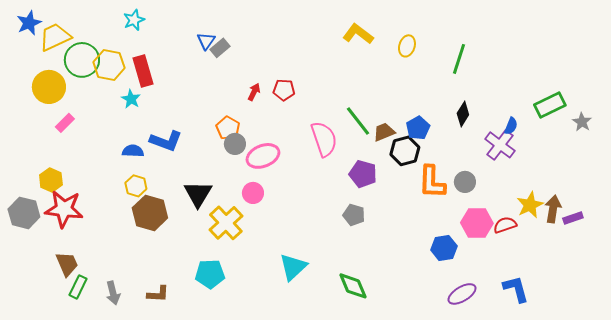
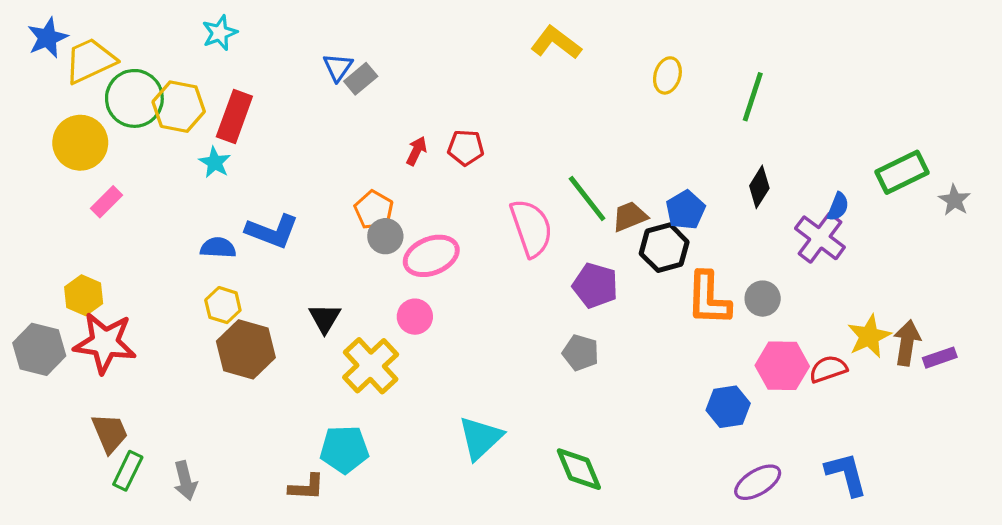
yellow L-shape: (358, 34) -> (556, 43), moved
red rectangle: (143, 71) -> (234, 116), turned 36
black triangle: (198, 194) -> (325, 318), size x0.7
brown L-shape: (158, 294) -> (307, 487), moved

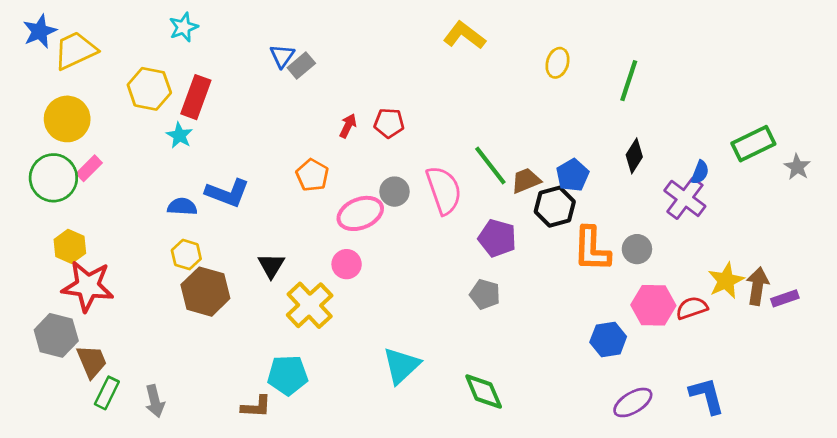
green circle: (134, 98) -> (53, 178), moved
gray circle: (385, 236) -> (395, 192), moved
gray hexagon: (39, 349) -> (56, 335), moved

